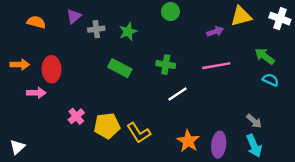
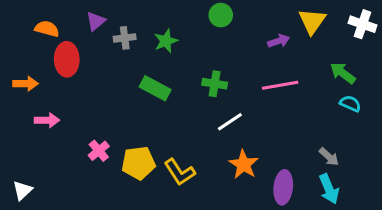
yellow triangle: (241, 16) -> (312, 21), turned -40
red ellipse: (52, 69) -> (67, 59), moved
orange star: (188, 141) -> (244, 164), moved

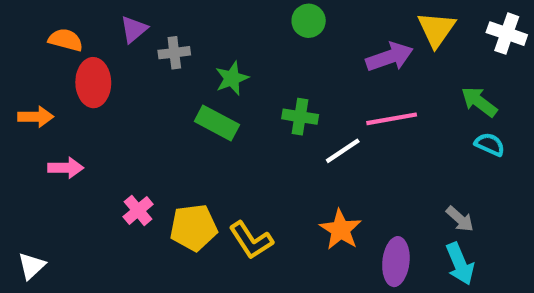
green star: (166, 41) -> (232, 78), moved
purple arrow: (279, 41) -> (390, 57), size x1.5
white line: (230, 122) -> (343, 151), moved

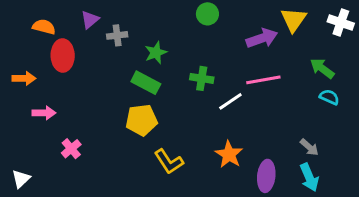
pink cross: (138, 210) -> (71, 149), moved
yellow pentagon: (193, 227) -> (141, 120), moved

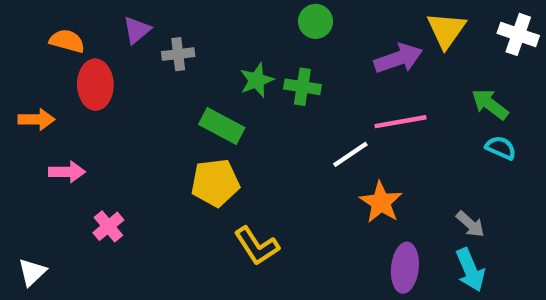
green star: (156, 53) -> (257, 80), moved
green cross: (202, 78) -> (302, 87), moved
orange star: (229, 154) -> (381, 202), moved

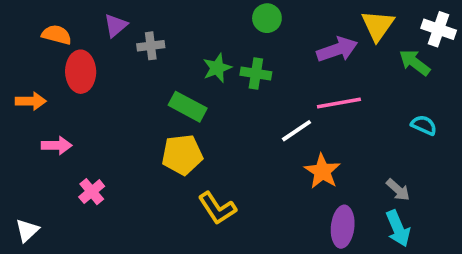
green arrow: (490, 104) -> (415, 62), moved

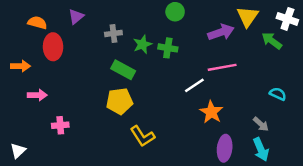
gray cross: (151, 46) -> (113, 33), moved
cyan semicircle: (424, 125) -> (278, 94), moved
pink cross: (92, 192) -> (60, 125), turned 35

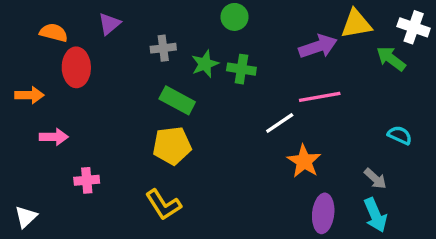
green circle: (175, 12) -> (235, 17), moved
yellow triangle: (248, 17) -> (356, 24), turned 45
yellow L-shape: (142, 136) -> (163, 205), moved

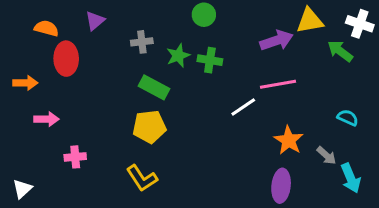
orange star: (304, 161) -> (289, 140), moved
cyan arrow: (375, 215) -> (351, 178), moved

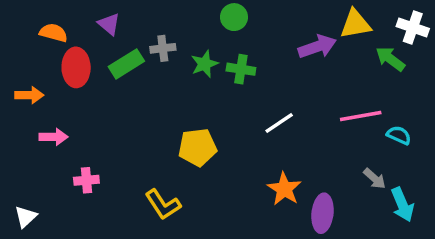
purple triangle: (95, 21) -> (109, 24), turned -40
pink line: (278, 84) -> (361, 116), moved
green rectangle: (154, 87) -> (126, 64), moved, turned -60
yellow pentagon: (149, 127) -> (198, 147), moved
orange star: (289, 140) -> (284, 189), moved

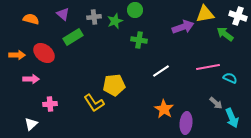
gray cross: (163, 48) -> (94, 17), moved
green star: (204, 64) -> (115, 21), moved
red ellipse: (76, 67) -> (44, 53), moved, turned -50
yellow L-shape: (163, 205) -> (94, 103), moved
white triangle: (26, 217) -> (31, 124), moved

